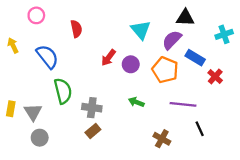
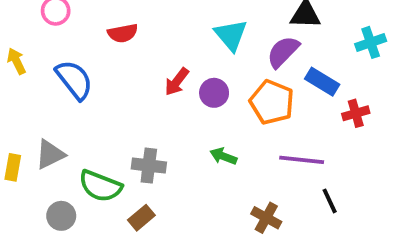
red semicircle: (76, 29) -> (123, 33), turned 91
red cross: (215, 77) -> (356, 113), turned 32
green semicircle: (63, 91) -> (100, 186), moved, turned 125
gray triangle: (33, 112) -> (50, 154), moved, turned 36
brown rectangle: (93, 131) -> (141, 218), moved

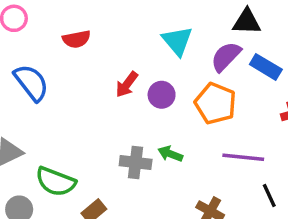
blue rectangle: (322, 82) -> (266, 67), moved
gray cross: (149, 166) -> (136, 162), moved

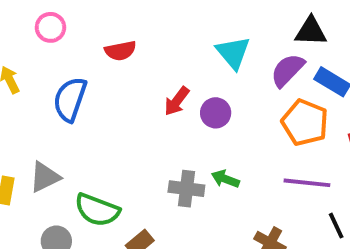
blue semicircle: (31, 83) -> (70, 99), turned -123
orange pentagon: (215, 103) -> (305, 123), moved

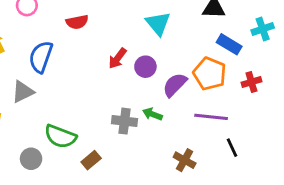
purple semicircle: (287, 70) -> (175, 85), moved
gray triangle: (45, 177) -> (23, 92), moved

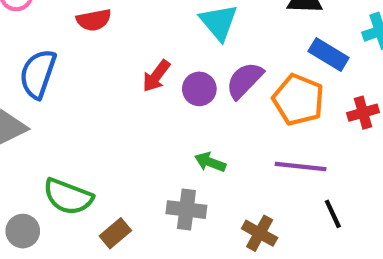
purple semicircle: (175, 85) -> (245, 80), moved
gray cross: (125, 121) -> (186, 210), moved

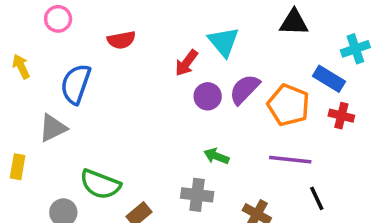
blue rectangle: (329, 54) -> (329, 79), moved
red arrow: (156, 76) -> (187, 63), moved
red cross: (363, 113) -> (341, 116), turned 30

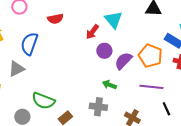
purple semicircle: (245, 89) -> (123, 61), moved

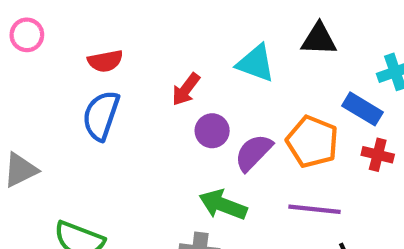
cyan triangle: (113, 20) -> (256, 63), moved, turned -30
blue semicircle: (29, 44) -> (101, 116), moved
green arrow: (109, 85) -> (223, 205), size x1.5

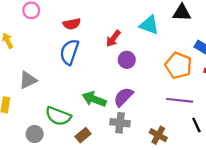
purple semicircle: (253, 153) -> (123, 97), moved
green arrow: (223, 205) -> (94, 99), moved

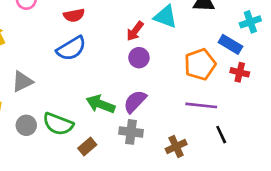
red arrow: (113, 38) -> (135, 31), moved
blue semicircle: (69, 52) -> (71, 48), turned -140
orange pentagon: (178, 65) -> (200, 64), turned 30
gray circle: (35, 134) -> (26, 125), moved
brown cross: (158, 135) -> (176, 147), turned 36

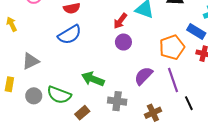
purple semicircle: (135, 101) -> (143, 76), moved
purple line: (201, 105) -> (173, 80), turned 65

